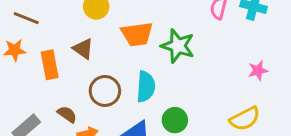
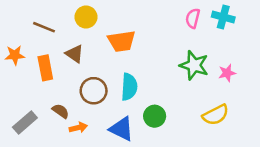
brown line: (26, 18) -> (44, 27), moved
green star: (178, 46) -> (194, 65), moved

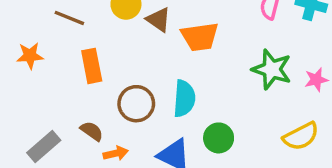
orange trapezoid: (122, 41) -> (200, 37), moved
brown triangle: (75, 54) -> (159, 20), moved
orange rectangle: (45, 68) -> (92, 66), moved

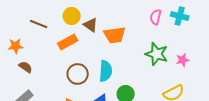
orange rectangle: (92, 66) -> (68, 42), moved, turned 72
brown semicircle: (92, 131) -> (26, 67), moved

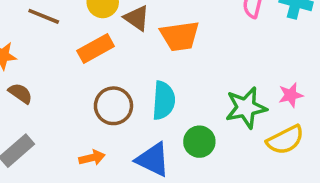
green star: (157, 54) -> (246, 108), moved, turned -30
pink star: (183, 60) -> (291, 95), moved

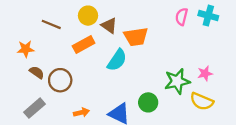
cyan semicircle: (164, 100) -> (117, 60), moved, turned 30
brown circle: (113, 106) -> (60, 80), moved
yellow semicircle: (285, 140) -> (202, 101), turned 50

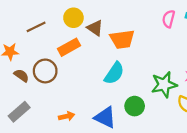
brown line: (51, 24) -> (36, 27), turned -48
cyan semicircle: (117, 60) -> (114, 73), moved
brown circle: (60, 80) -> (45, 71), moved

